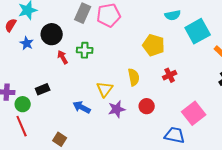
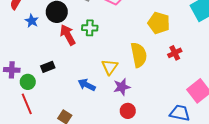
red arrow: (63, 57) -> (68, 35), size x1.5
yellow semicircle: (134, 77) -> (139, 55), size x1.4
red circle: (147, 106) -> (128, 111), moved

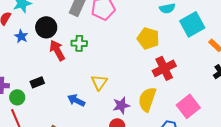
red cross: (175, 53) -> (164, 68), size x1.6
yellow semicircle: (139, 55) -> (147, 99), moved, turned -150
purple star: (122, 87) -> (121, 105), moved

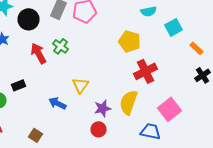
cyan square: (192, 24) -> (174, 27), size x0.7
black circle: (46, 27) -> (28, 19), moved
green cross: (79, 43) -> (60, 46), turned 35

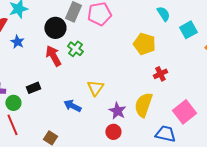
cyan semicircle: (148, 11) -> (163, 14), turned -112
black circle: (28, 19) -> (55, 28), moved
red cross: (146, 71) -> (160, 74), size x0.6
purple star: (102, 108) -> (117, 111), turned -30

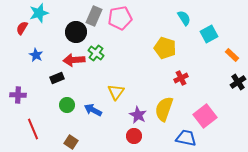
blue star: (17, 42) -> (36, 55), moved
red arrow: (53, 56) -> (74, 60), turned -65
black rectangle: (33, 88) -> (57, 78), moved
green circle: (13, 103) -> (67, 105), moved

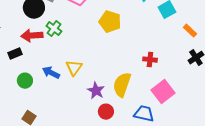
yellow pentagon: (165, 48) -> (110, 22), moved
red cross: (181, 78) -> (150, 60), moved, turned 32
blue arrow: (93, 110) -> (51, 73), moved
red circle: (134, 136) -> (106, 112), moved

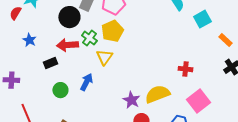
yellow pentagon: (110, 22) -> (112, 31), moved, turned 30
yellow triangle: (74, 68) -> (104, 57), moved
blue arrow: (51, 73) -> (86, 82), turned 90
yellow semicircle: (122, 85) -> (157, 94), turned 50

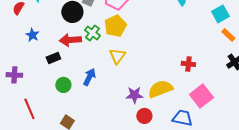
cyan square: (202, 19) -> (220, 14), moved
yellow triangle: (104, 57) -> (117, 56), moved
purple star: (131, 100) -> (134, 95), turned -30

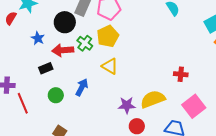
blue star: (32, 35) -> (38, 38), moved
yellow triangle: (117, 56) -> (110, 66), turned -36
red line: (29, 109) -> (23, 103), moved

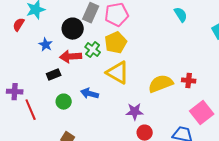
yellow triangle: (110, 66) -> (118, 73), size x1.4
blue arrow: (82, 87) -> (90, 94), turned -102
yellow semicircle: (153, 99) -> (161, 84), moved

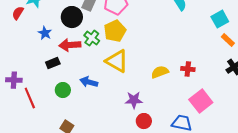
yellow semicircle: (161, 84) -> (160, 72), size x0.7

